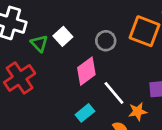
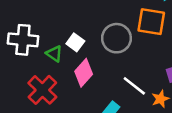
gray circle: (106, 41) -> (116, 38), size x1.5
pink diamond: (86, 71) -> (84, 73), moved

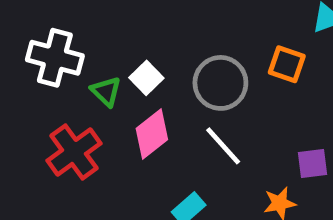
orange square: (151, 22) -> (287, 64), size x0.7
white line: (134, 86) -> (223, 146), moved

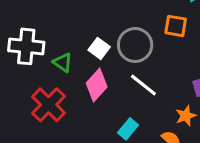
white square: (146, 78) -> (99, 48), moved

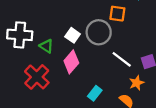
orange square: (176, 26) -> (117, 14), moved
white line: (143, 85) -> (122, 59), moved

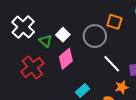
white cross: (20, 35) -> (23, 27), turned 30
white square: (73, 35) -> (63, 35), moved

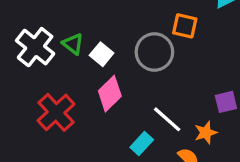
green triangle: (46, 41) -> (73, 44), moved
white line: (112, 64) -> (167, 119), moved

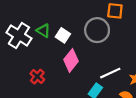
red cross: (56, 112) -> (37, 77), size x0.6
white line: (167, 119) -> (110, 73), turned -60

